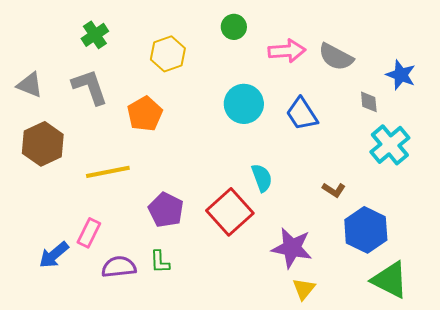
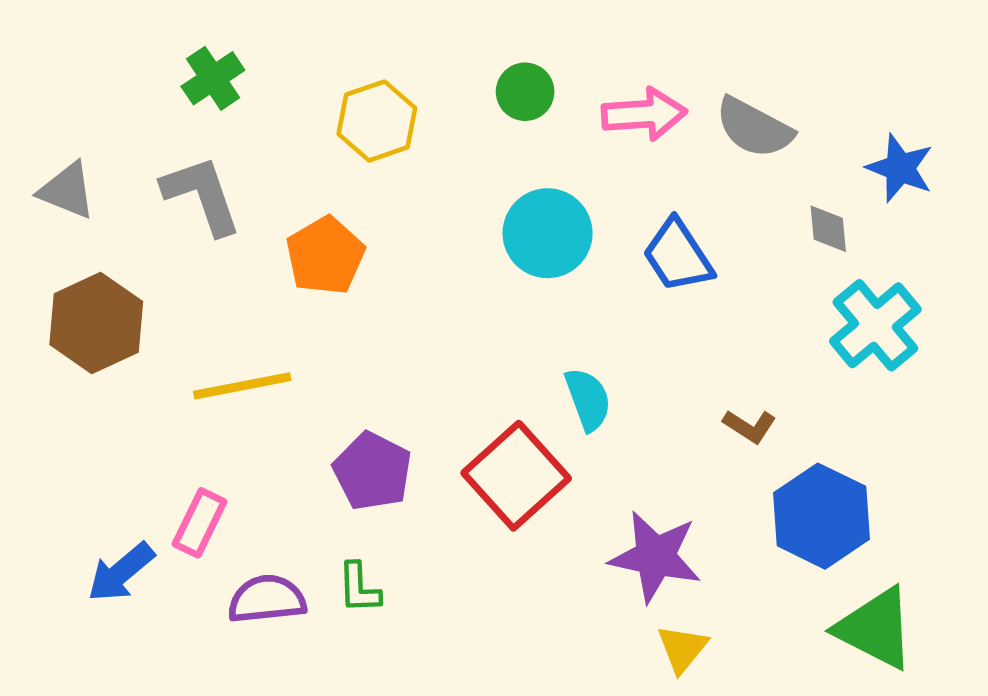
green circle: (234, 27) -> (525, 92), moved

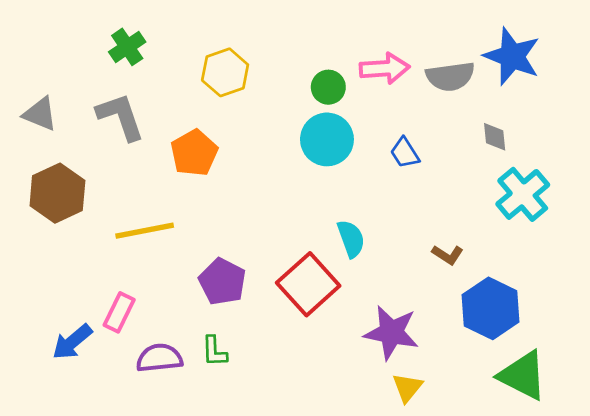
green circle: (525, 92) -> (328, 87), moved
gray semicircle: (754, 128) -> (450, 76), turned -36
blue star: (900, 168) -> (512, 56), moved, size x1.4
blue trapezoid: (678, 256) -> (405, 153), size x0.7

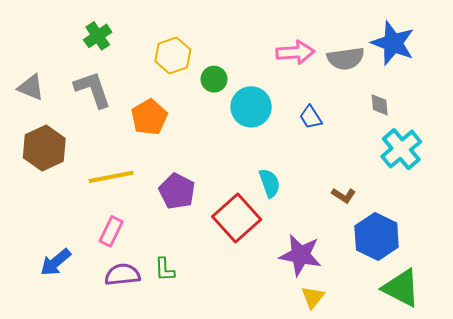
green circle: (328, 87) -> (214, 79), moved
purple pentagon: (222, 282) -> (177, 191), moved
pink rectangle: (119, 312) -> (111, 231), moved

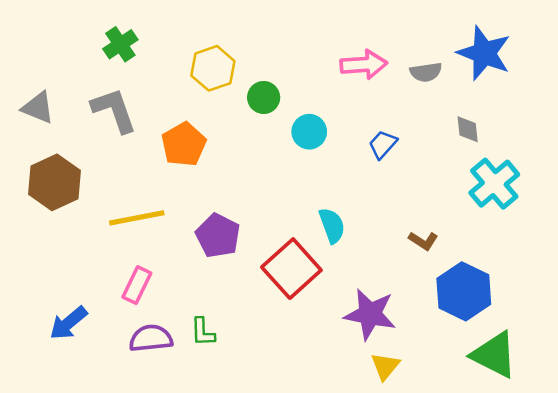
gray semicircle: (346, 59) -> (426, 72), size x0.7
cyan circle: (251, 107) -> (309, 132), size x0.7
blue trapezoid: (311, 117) -> (383, 144), turned 75

